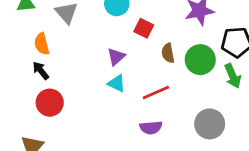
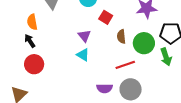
purple triangle: (116, 57) -> (84, 36), turned -32
red line: (156, 93) -> (125, 65), moved
gray circle: (210, 124) -> (131, 89), moved

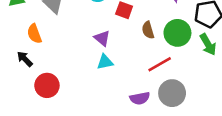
black arrow: (30, 41) -> (25, 59), moved
cyan triangle: (83, 55) -> (105, 62), turned -32

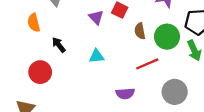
purple triangle: (102, 38) -> (96, 17), moved
black arrow: (25, 59) -> (59, 45), moved
gray circle: (172, 93) -> (175, 92), moved

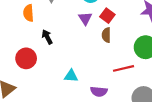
brown semicircle: (140, 31) -> (106, 35), moved
cyan triangle: (97, 56) -> (71, 76), moved

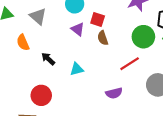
red circle: (26, 58) -> (41, 95), moved
cyan triangle: (71, 76) -> (77, 69), moved

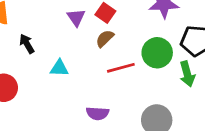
brown semicircle: (103, 38) -> (105, 39), turned 48
red line: (130, 64) -> (121, 68), moved

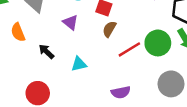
purple triangle: (76, 17) -> (70, 22), moved
green circle: (157, 53) -> (158, 43), moved

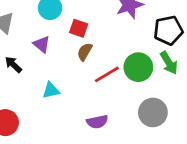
black arrow: (46, 51) -> (13, 65), moved

